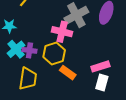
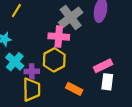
purple cross: (29, 50) -> (32, 71), moved
orange rectangle: (68, 73) -> (74, 89), moved

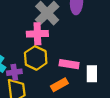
pink rectangle: (103, 66) -> (69, 64), moved, turned 42
orange rectangle: (74, 89) -> (59, 85), turned -49

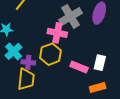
white rectangle: (92, 74) -> (100, 63), moved
orange rectangle: (59, 85) -> (98, 88), moved

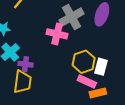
yellow hexagon: (50, 54) -> (84, 62), moved
pink rectangle: (79, 67) -> (87, 82), moved

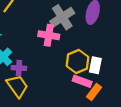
yellow trapezoid: (23, 82) -> (17, 86), turned -40
orange rectangle: (98, 93) -> (94, 92), turned -35

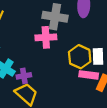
gray cross: (62, 17) -> (55, 17), turned -35

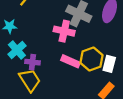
pink rectangle: (89, 75) -> (71, 61), moved

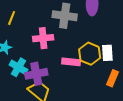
pink cross: (64, 31) -> (43, 38), moved
purple cross: (32, 62) -> (36, 74), size x1.5

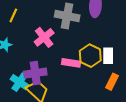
pink cross: (43, 38) -> (44, 37), turned -36
cyan cross: (18, 67) -> (19, 82), moved

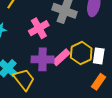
pink rectangle: (71, 63) -> (61, 57), turned -60
purple cross: (35, 73) -> (43, 59), moved

